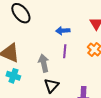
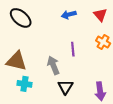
blue arrow: (63, 31) -> (69, 15), moved

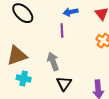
purple line: (73, 49) -> (62, 30), moved
brown triangle: (17, 61) -> (17, 56), turned -35

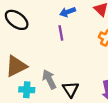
gray arrow: (53, 61) -> (49, 79), moved

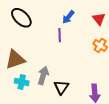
blue arrow: (68, 12) -> (68, 17), turned -40
gray arrow: (49, 79) -> (43, 75), turned 36

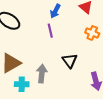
black triangle: (61, 87) -> (70, 61), moved

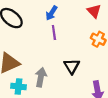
blue arrow: (55, 11) -> (51, 13), moved

